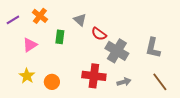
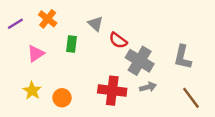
gray arrow: (124, 82) -> (148, 87), moved

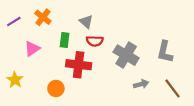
red semicircle: (118, 40) -> (95, 41), moved, turned -35
gray arrow: (148, 87) -> (141, 84), moved
yellow star: (32, 91) -> (15, 80), moved
red cross: (112, 91) -> (79, 65), moved

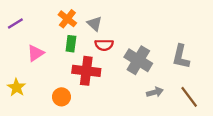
orange cross: (43, 17) -> (67, 19), moved

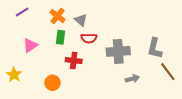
purple line: (15, 24) -> (22, 12), moved
gray cross: (138, 60) -> (118, 51), turned -35
red cross: (86, 71) -> (74, 61), size x0.7
brown line: (189, 97) -> (168, 72), moved

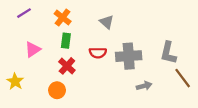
gray triangle: (81, 20) -> (107, 22), moved
red semicircle: (89, 38) -> (98, 53), moved
red cross: (74, 61) -> (67, 66), moved, turned 35

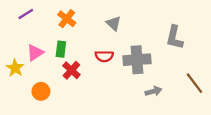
green rectangle: (66, 41) -> (61, 49), moved
gray L-shape: (168, 53) -> (175, 37), moved
yellow star: (15, 81) -> (15, 68), moved
orange circle: (57, 90) -> (41, 91), moved

